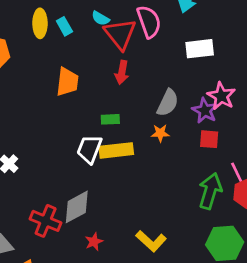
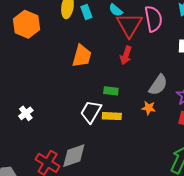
yellow rectangle: (116, 150) -> (112, 116), size x0.7

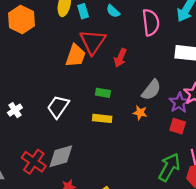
red triangle: (129, 25) -> (93, 42), moved
white trapezoid: (91, 112) -> (58, 107), moved

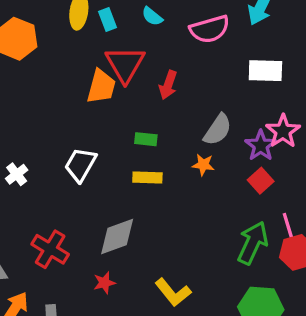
pink semicircle: (151, 22) -> (210, 29), turned 85
red square: (178, 126) -> (261, 181), turned 35
gray diamond: (61, 156) -> (117, 236), moved

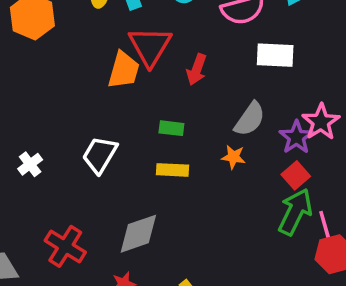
white rectangle: (265, 71) -> (275, 55), moved
green arrow: (253, 243) -> (295, 212), moved

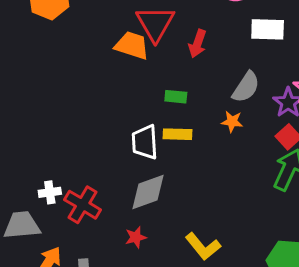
orange trapezoid: (124, 70) -> (132, 45), turned -87
white trapezoid: (100, 155) -> (145, 142), moved, turned -33
white cross: (30, 164) -> (50, 192), moved, turned 30

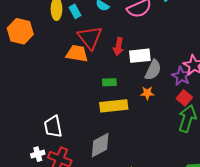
white rectangle: (268, 29) -> (140, 56), moved
yellow rectangle: (177, 134) -> (114, 106), size x1.5
white trapezoid: (145, 142) -> (53, 127), moved

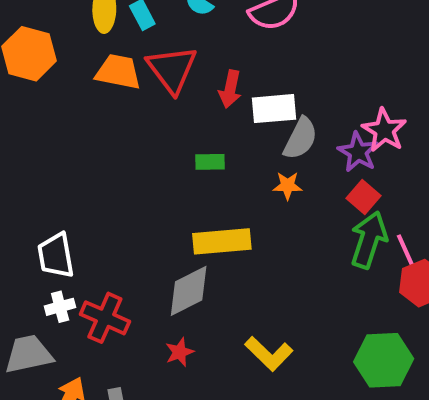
orange trapezoid: (77, 54) -> (118, 72), moved
yellow rectangle: (114, 106) -> (222, 241), moved
white trapezoid: (53, 127) -> (56, 255), moved

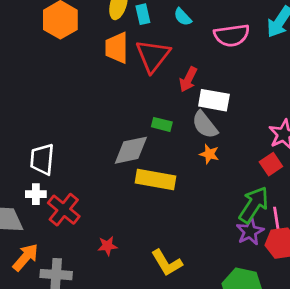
orange trapezoid: (118, 72) -> (117, 48), turned -116
gray semicircle: (300, 138) -> (205, 125), moved, turned 100
purple star: (358, 152) -> (250, 231), moved
red square: (364, 197) -> (271, 164), moved
gray diamond: (189, 291) -> (131, 150), moved

